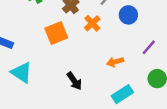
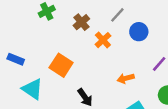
orange square: (56, 33) -> (61, 65), moved, turned -35

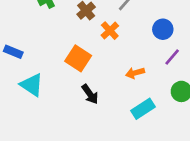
blue circle: (139, 32) -> (163, 29), moved
orange square: (61, 65) -> (78, 58), moved

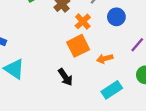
blue circle: (163, 29) -> (116, 17), moved
orange square: (78, 58) -> (78, 46), moved, turned 30

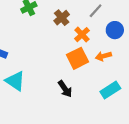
orange arrow: (105, 59) -> (103, 56), moved
cyan rectangle: (112, 90) -> (110, 90), moved

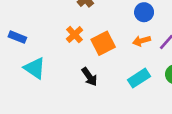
orange cross: (82, 35) -> (74, 35), moved
orange arrow: (103, 56) -> (142, 41), moved

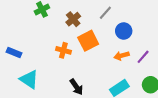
orange cross: (74, 35) -> (63, 50), turned -32
orange square: (103, 43) -> (88, 41), moved

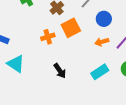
orange cross: (63, 50) -> (48, 37), turned -32

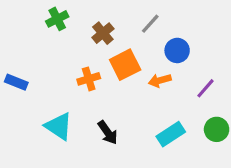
orange arrow: (102, 42) -> (160, 80), moved
cyan triangle: (16, 64) -> (59, 126), moved

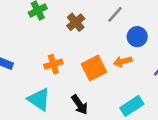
orange square: (125, 65) -> (94, 68), moved
orange cross: (89, 79) -> (53, 64), moved

